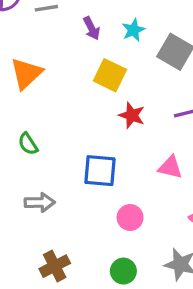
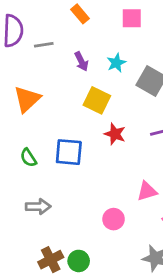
pink triangle: (170, 167) -> (147, 191), moved, turned -30
blue square: (100, 171) -> (69, 152), moved
green circle: (123, 271) -> (79, 261), moved

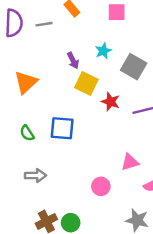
gray line: (44, 45) -> (44, 24), moved
purple arrow: (81, 61) -> (73, 60), moved
red star: (115, 134) -> (111, 102), moved

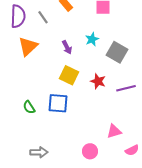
gray line: (44, 24) -> (43, 17), turned 64
orange triangle: (26, 82) -> (28, 46), moved
yellow square: (86, 83) -> (69, 75), moved
gray arrow: (36, 175) -> (39, 152), moved

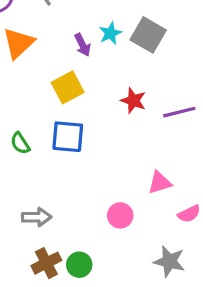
cyan star: (92, 39) -> (110, 33), moved
gray square: (117, 52) -> (148, 35), moved
yellow square: (69, 75) -> (68, 87), moved, turned 36

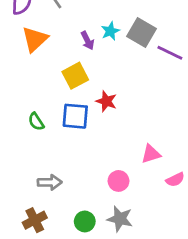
red star: (133, 101) -> (106, 101), moved
purple line: (179, 112) -> (170, 53), moved, turned 40
gray star: (169, 261) -> (120, 219), moved
brown cross: (46, 263) -> (35, 220), moved

